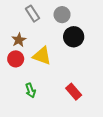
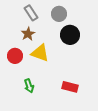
brown star: (19, 40) -> (28, 34), moved
red rectangle: (74, 92) -> (70, 87), turned -35

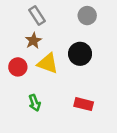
gray circle: (59, 14) -> (87, 16), moved
black circle: (70, 35) -> (80, 54), moved

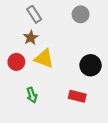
black circle: (80, 54) -> (91, 65), moved

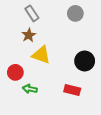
red circle: (16, 62) -> (15, 72), moved
green arrow: (32, 95) -> (30, 89), turned 120

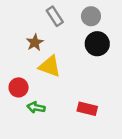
gray rectangle: (32, 13) -> (55, 16), moved
black circle: (85, 61) -> (97, 44), moved

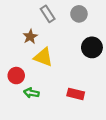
black circle: (97, 44) -> (92, 47), moved

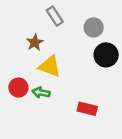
gray circle: (79, 14) -> (94, 27), moved
green arrow: (31, 93) -> (41, 93), moved

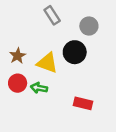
brown star: (35, 42) -> (18, 56), moved
black circle: (106, 55) -> (75, 52), moved

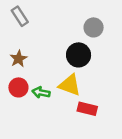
gray rectangle: (52, 15) -> (20, 16), moved
yellow triangle: (47, 63) -> (70, 85), moved

